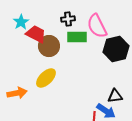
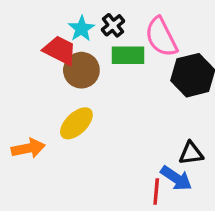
black cross: (68, 19) -> (113, 25), turned -32
cyan star: (21, 22) -> (81, 29), moved

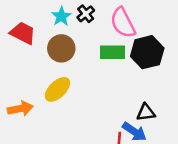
red trapezoid: (60, 50) -> (23, 33), moved
green rectangle: (128, 55) -> (113, 52), moved

